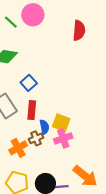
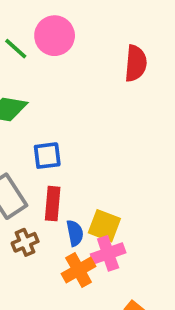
blue square: (29, 83) -> (47, 156), turned 35
brown cross: (36, 138) -> (25, 242), moved
orange cross: (18, 148) -> (79, 270), moved

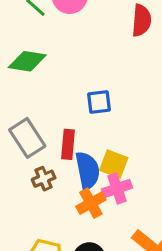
blue square: (47, 156) -> (99, 102), moved
blue semicircle: (75, 233) -> (88, 171), size x1.6

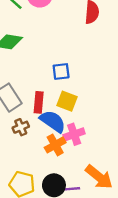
yellow square: (114, 164) -> (67, 101), moved
blue semicircle: (88, 171) -> (53, 121), turned -44

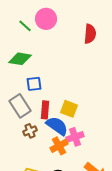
blue square: (61, 71) -> (34, 84), moved

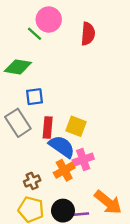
green line: (25, 26) -> (34, 34), moved
red semicircle: (90, 34) -> (88, 34), moved
brown cross: (30, 131) -> (32, 181), moved

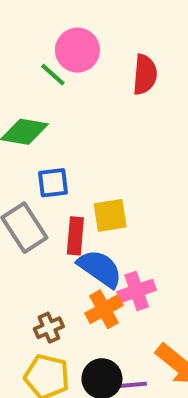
yellow square: (76, 126) -> (110, 215), moved, turned -30

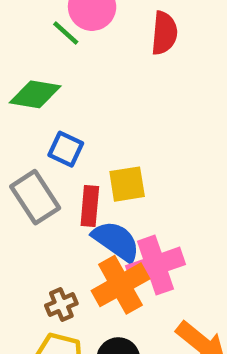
blue square: (53, 183) -> (66, 149), turned 32
pink cross: (137, 291) -> (156, 265), size x1.4
orange cross: (104, 309) -> (120, 285), size x1.4

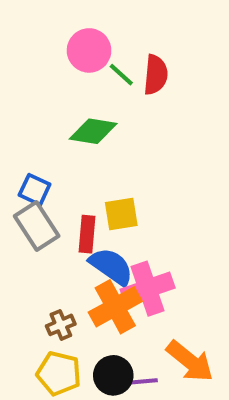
green line: (66, 33) -> (121, 75), moved
green diamond: (35, 94) -> (93, 131), moved
blue square: (66, 149) -> (35, 190), moved

